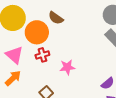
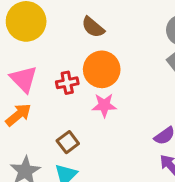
orange circle: (37, 32) -> (102, 69), moved

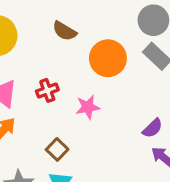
orange circle: (102, 69) -> (108, 58), moved

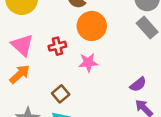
orange circle: (108, 58) -> (92, 26), moved

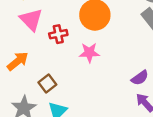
pink triangle: (22, 45) -> (31, 20), moved
brown square: (61, 94) -> (47, 83), moved

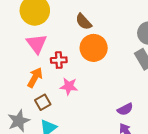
pink star: (89, 53) -> (69, 86), moved
orange arrow: (18, 61) -> (35, 78), moved, turned -30

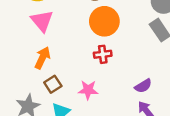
red cross: (59, 60) -> (103, 54), moved
pink star: (69, 86) -> (88, 90), moved

